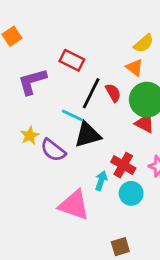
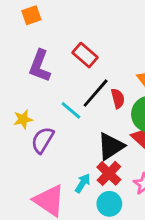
purple L-shape: (32, 81) -> (40, 66), turned -68
black triangle: (88, 135) -> (111, 146), moved, turned -32
purple semicircle: (53, 150) -> (43, 140), turned 68

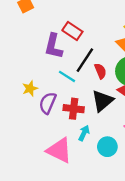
purple L-shape: (40, 66) -> (54, 46), moved
red semicircle: (118, 98) -> (100, 71), moved
red cross: (109, 173) -> (74, 109), moved, turned -30

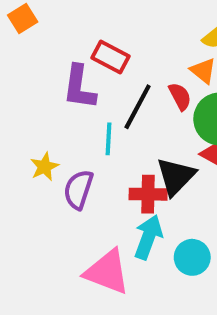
red semicircle: (100, 71) -> (180, 96), moved
cyan line: (67, 76) -> (108, 139), turned 66
red cross: (74, 109) -> (148, 194), moved
cyan arrow: (84, 133) -> (148, 237), size x1.5

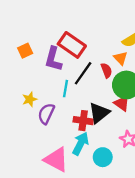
orange square: (23, 19) -> (25, 51), moved
red rectangle: (110, 57) -> (72, 45), size x1.4

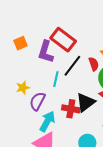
cyan arrow: (81, 144) -> (47, 121), moved

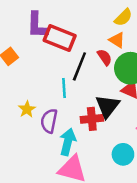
purple L-shape: (46, 52) -> (37, 25), moved

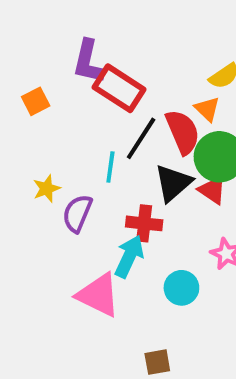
red semicircle: (105, 57) -> (183, 132), size x1.6
black triangle: (108, 106) -> (173, 183), moved
cyan arrow: (68, 142) -> (129, 256), moved

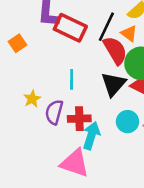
black line: (141, 138) -> (106, 27), moved
red cross: (144, 223) -> (79, 119), moved
cyan circle: (181, 288) -> (127, 122), moved

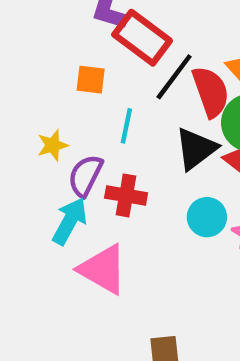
black line: (106, 27) -> (174, 77), moved
orange square: (18, 43) -> (91, 80), moved, turned 30
cyan arrow: (91, 136) -> (70, 221), moved

